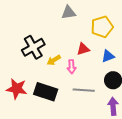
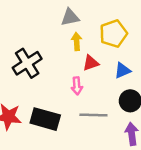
yellow arrow: (54, 60) -> (77, 41), moved, turned 120

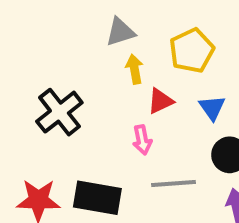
blue triangle: (122, 70) -> (212, 108), turned -36

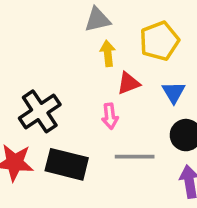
black cross: (59, 112) -> (40, 111), moved

